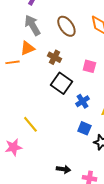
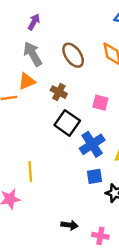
blue cross: (82, 101) -> (92, 144), size x1.5
yellow line: (30, 124) -> (30, 172), turned 36
blue square: (84, 128) -> (94, 176), turned -32

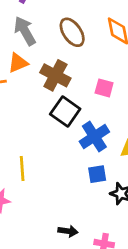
brown cross: (59, 92) -> (55, 75), size x1.5

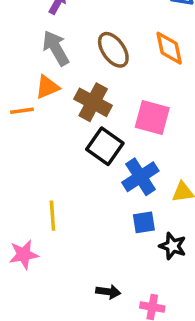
pink square: (104, 88) -> (152, 117), size x1.5

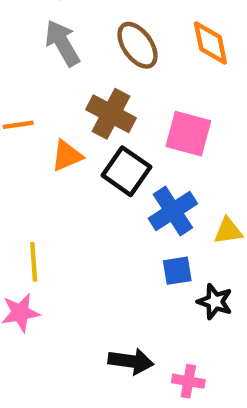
orange triangle: (47, 87) -> (67, 156), moved
yellow line: (52, 216) -> (34, 262), moved
black arrow: (108, 292) -> (131, 361), size x1.4

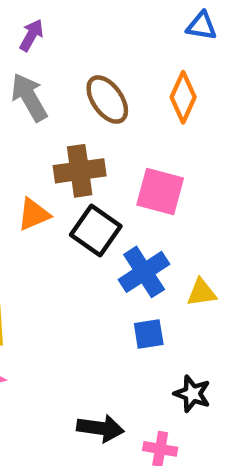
orange diamond: (210, 43) -> (183, 97), turned 36
brown cross: (111, 114) -> (80, 171), turned -36
black star: (215, 302) -> (192, 394), moved

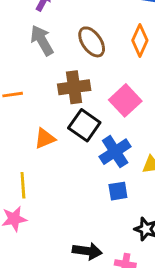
pink square: (160, 191) -> (125, 100), turned 32
orange triangle: (34, 214) -> (45, 138), moved

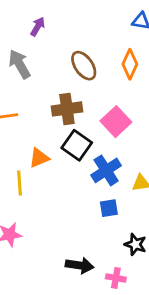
gray arrow: (42, 40) -> (19, 64), moved
yellow line: (23, 185) -> (19, 183), moved

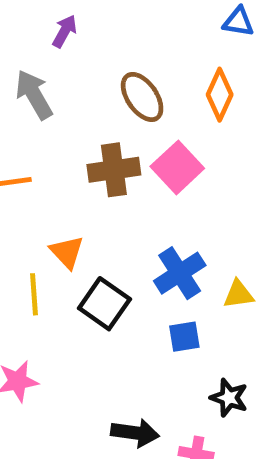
pink square: (116, 122) -> (177, 167), moved
black square: (77, 145) -> (104, 304), moved
orange triangle: (39, 158) -> (67, 252), turned -50

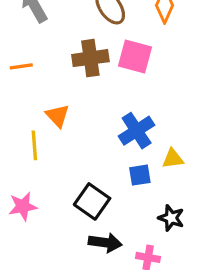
pink square: (177, 167) -> (135, 56), turned -32
yellow triangle: (238, 294) -> (173, 159), moved
black square: (104, 304) -> (92, 201), moved

